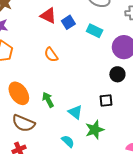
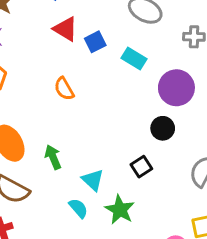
black square: (106, 101) -> (141, 167), turned -32
green star: (95, 130) -> (120, 210), turned -30
cyan semicircle: (68, 141) -> (78, 208), moved

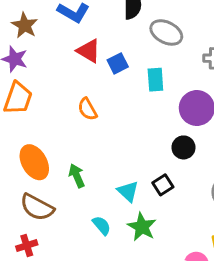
cyan rectangle: (134, 59) -> (155, 80), turned 55
cyan triangle: (93, 180) -> (128, 191), moved

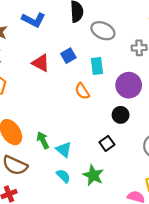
red triangle: (89, 51) -> (41, 63), moved
orange semicircle: (87, 109) -> (82, 91), moved
cyan triangle: (128, 191) -> (64, 149), moved

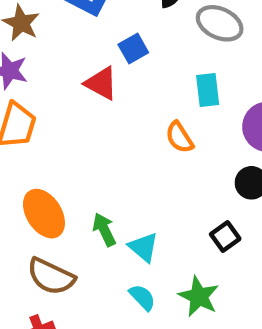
blue square: (68, 56) -> (133, 49), moved

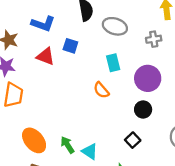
blue square: (133, 49) -> (70, 46), turned -35
red triangle: (101, 83) -> (45, 56), moved

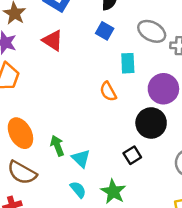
gray ellipse: (115, 26) -> (152, 31), moved
blue square: (70, 46) -> (105, 31), moved
black circle: (143, 109) -> (151, 123), size x1.5

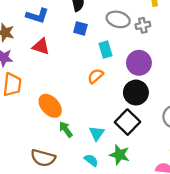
orange semicircle: (108, 91) -> (95, 76), turned 91
orange ellipse: (20, 133) -> (50, 106), moved
black square: (132, 155) -> (127, 122), size x1.6
cyan triangle: (81, 158) -> (97, 133), moved, turned 35

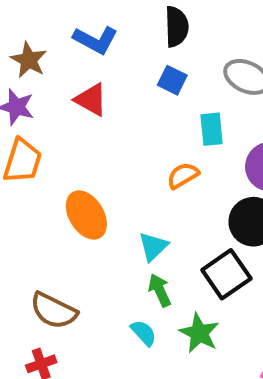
green arrow: (66, 129) -> (160, 290), moved
cyan triangle: (97, 133) -> (153, 247), moved

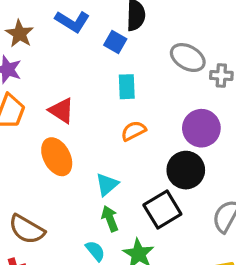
blue square: (172, 80) -> (115, 42), moved
red triangle: (91, 100) -> (61, 111), moved
cyan rectangle: (212, 129) -> (127, 87), moved

